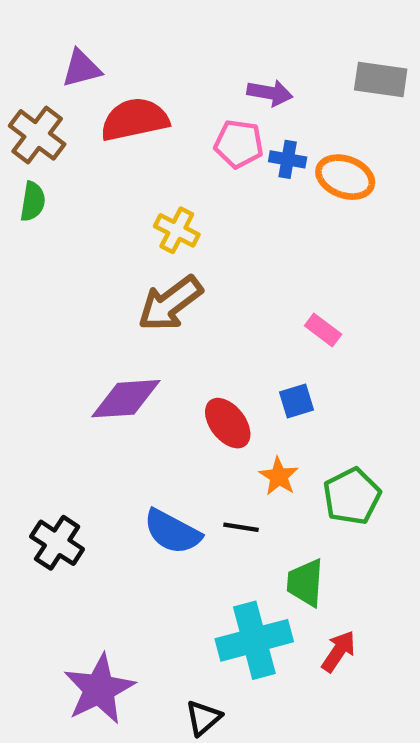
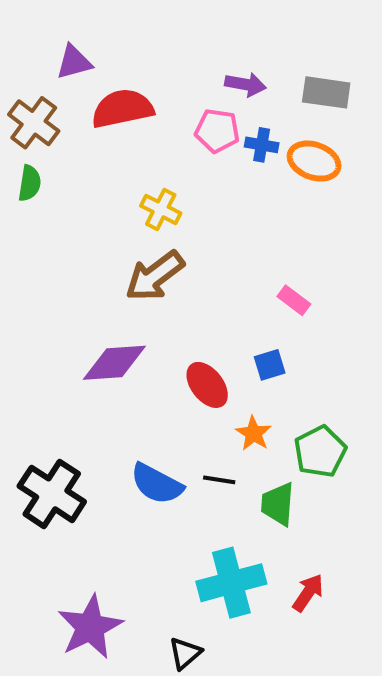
gray rectangle: (381, 80) -> (326, 92), moved
black cross: (57, 543) -> (52, 494), size x1.4
green trapezoid: (305, 583) -> (278, 504), moved

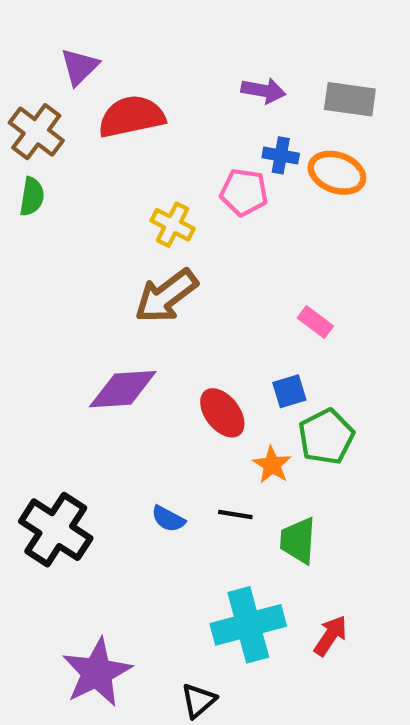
purple triangle: (74, 62) -> (80, 67), turned -30
pink pentagon: (217, 131) -> (244, 192), moved
green pentagon: (320, 452) -> (326, 437), moved
blue semicircle: (157, 484) -> (168, 519), size x0.6

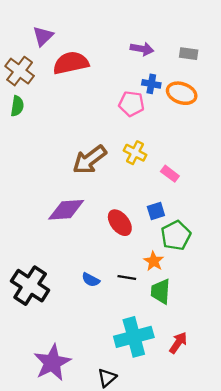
gray rectangle: (350, 99) -> (189, 54), size x0.7
yellow cross: (173, 225) -> (135, 153), moved
orange star: (272, 465) -> (154, 261), moved

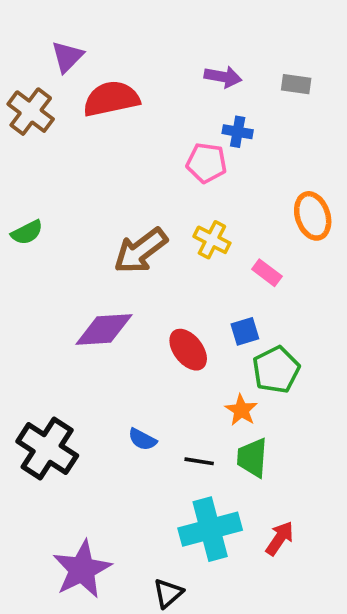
orange ellipse: (182, 93) -> (313, 216), moved, turned 52
green semicircle: (17, 106) -> (27, 232), moved, turned 54
black line: (127, 277) -> (199, 461), moved

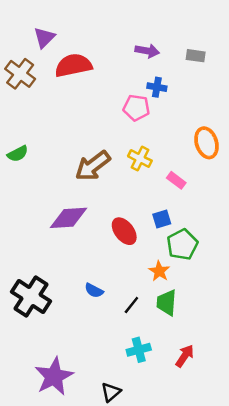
black line: (199, 461) -> (131, 305), turned -60
cyan cross: (210, 529) -> (139, 350), size x0.6

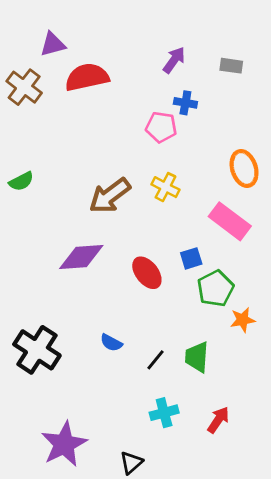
purple triangle: (44, 38) -> (53, 44), turned 30
purple arrow: (147, 51) -> (174, 60), turned -65
pink rectangle: (176, 180) -> (230, 221), moved, size x1.8
orange star: (159, 271) -> (243, 320), moved, turned 30

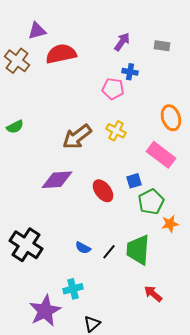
blue semicircle: (111, 343) -> (83, 248), moved
green trapezoid: (197, 357) -> (138, 250), size x1.4
cyan cross: (164, 413) -> (73, 289), moved
red arrow: (218, 420) -> (153, 294), turned -84

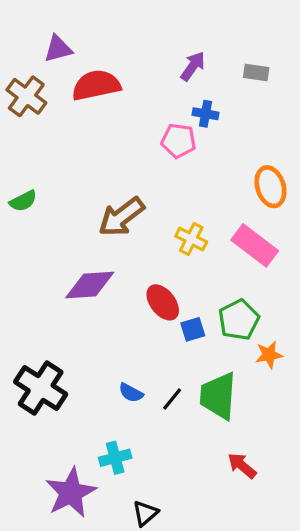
yellow cross: (116, 131) -> (191, 239), moved
blue square: (134, 181) -> (193, 329), moved

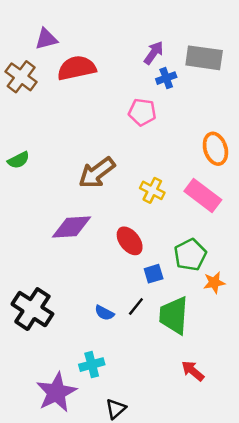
gray rectangle: (256, 73) -> (204, 58), size x1.8
blue cross: (205, 114) -> (166, 78), moved, turned -30
blue square: (193, 329) -> (154, 274), moved
black line: (172, 399) -> (136, 307), moved

